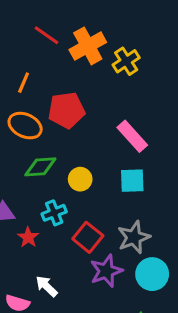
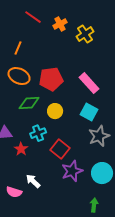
orange cross: (88, 46) -> (60, 24), size x0.6
red pentagon: (66, 110) -> (51, 79), moved
cyan square: (132, 181) -> (89, 112), turned 30
gray star: (134, 237) -> (99, 136), moved

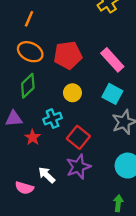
green diamond: (29, 103) -> (28, 86), moved, turned -40
purple star: (72, 171) -> (78, 167), moved

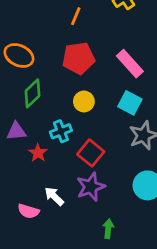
orange line: (29, 19) -> (76, 16), moved
orange ellipse: (30, 52) -> (19, 55), moved
green arrow: (118, 203) -> (108, 229), moved

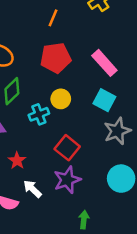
cyan cross: (61, 131) -> (39, 114), moved
red star: (38, 153) -> (17, 161), moved

